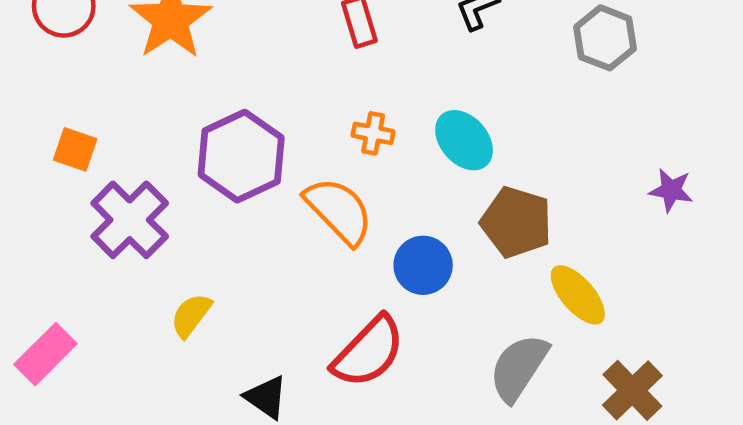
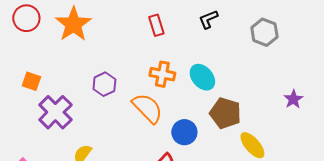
orange cross: (373, 133) -> (162, 74), size x1.4
purple hexagon: (241, 156) -> (104, 84), size x0.6
purple star: (671, 190) -> (293, 99), turned 30

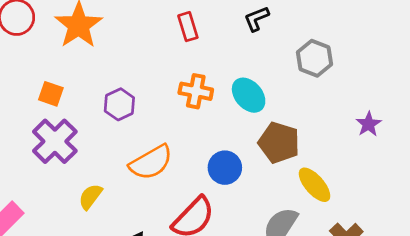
gray hexagon: (264, 32) -> (315, 58), moved
orange square: (31, 81) -> (51, 94), moved
orange semicircle: (147, 108) -> (151, 162), moved, turned 104

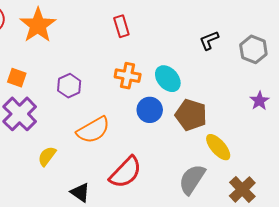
black L-shape: (257, 19) -> (209, 40), moved
gray hexagon: (315, 58) -> (253, 49), moved
blue circle: (225, 168) -> (150, 110), moved

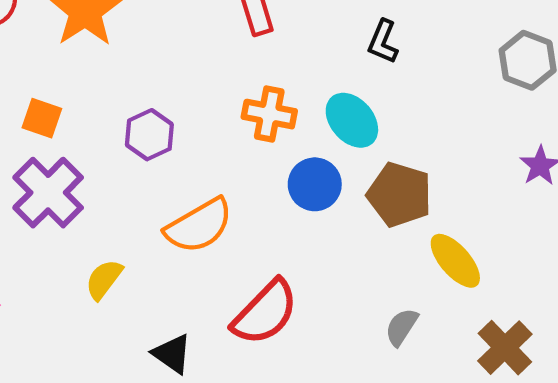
black L-shape: (209, 40) -> (383, 42), moved, turned -45
gray semicircle: (192, 179) -> (402, 327), size x0.6

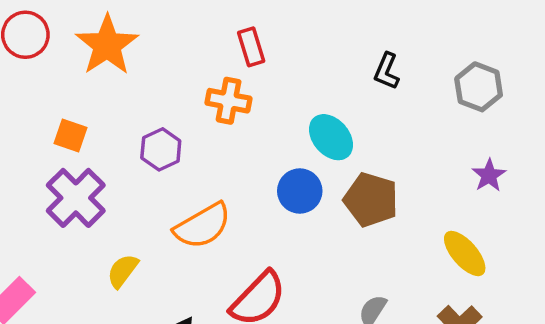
black L-shape: (383, 42) -> (387, 71), moved
orange cross: (269, 114) -> (229, 101), moved
yellow ellipse: (455, 261) -> (465, 254), moved

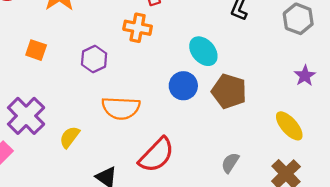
purple cross: (76, 198) -> (26, 116), moved
orange semicircle: (203, 226) -> (121, 108), turned 33

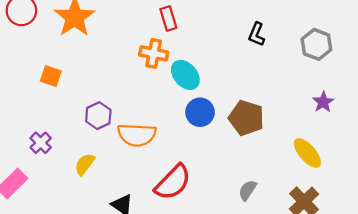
cyan ellipse: (203, 51) -> (185, 75), moved
purple hexagon: (94, 59) -> (98, 116), moved
purple cross: (26, 116) -> (41, 143), size x0.6

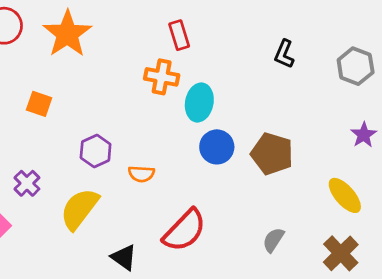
cyan ellipse: (185, 75) -> (199, 102), turned 52
orange semicircle: (137, 135) -> (141, 174), size x0.6
yellow semicircle: (85, 164) -> (79, 209), size x1.6

